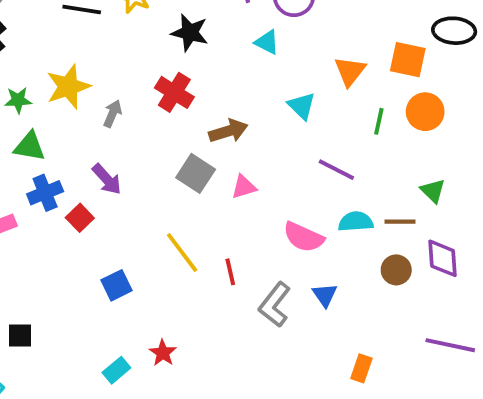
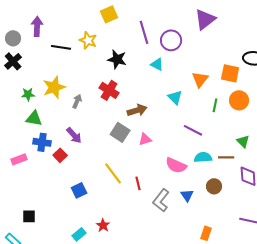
blue cross: (45, 193) -> (42, 142), turned 30
brown circle: (396, 270) -> (214, 186), moved

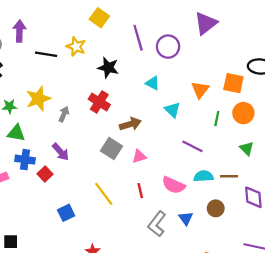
yellow square: (109, 14) -> (99, 18), turned -30
cyan triangle: (157, 64) -> (153, 83), moved
green triangle: (243, 141) -> (247, 149), moved
red line: (138, 183) -> (140, 191), moved

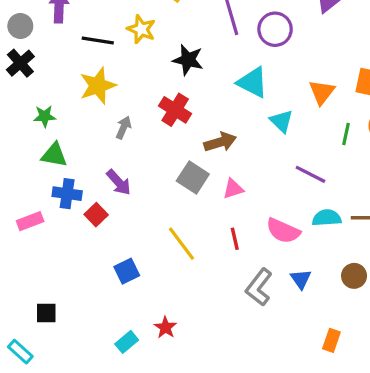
cyan triangle: (153, 83) -> (252, 82), size x1.5
yellow star: (38, 99) -> (98, 86), moved
brown circle: (216, 208) -> (354, 276), moved

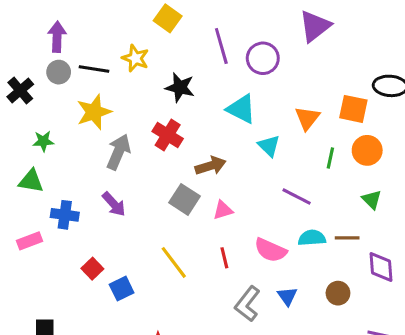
gray circle: (20, 26) -> (59, 72), moved
gray arrow: (124, 128) -> (118, 152), size x1.6
green triangle: (54, 155) -> (31, 181), moved
red square: (96, 215) -> (92, 269), moved

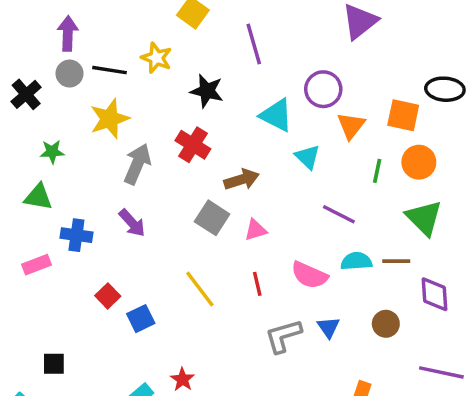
purple circle: (263, 58) -> (323, 89), moved
green triangle: (372, 199) -> (424, 218), size x1.6
gray L-shape: (247, 304) -> (283, 336), turned 36

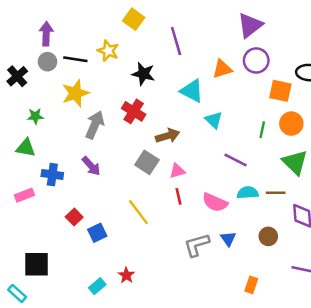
purple circle: (323, 89) -> (256, 60), moved
orange triangle: (351, 126) -> (222, 69), moved, turned 35
red line: (257, 284) -> (179, 196), moved
black square: (54, 364) -> (37, 264), size x1.6

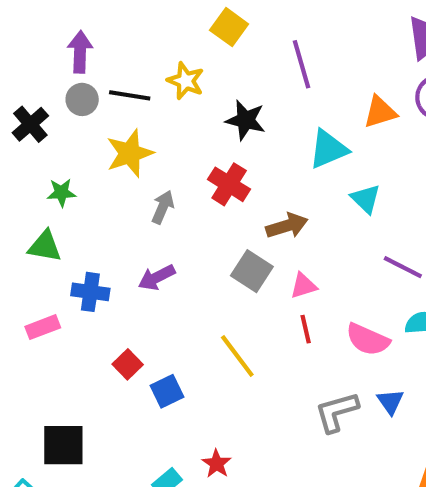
cyan triangle: (192, 91) -> (328, 149), turned -50
gray arrow: (95, 125) -> (163, 207), size x0.7
purple arrow: (91, 166) -> (157, 277), turned 105

